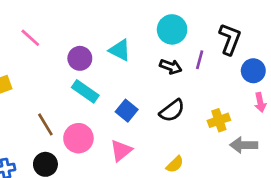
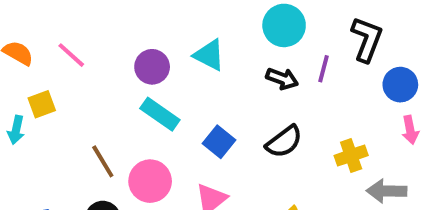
pink line: (30, 38) -> (71, 55), moved

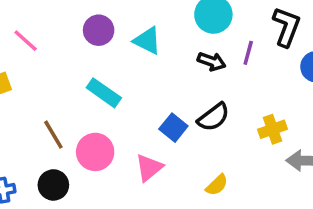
purple circle: (152, 67) -> (99, 30), moved
blue square: (219, 142) -> (173, 128), moved

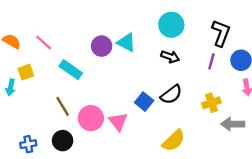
purple circle: (99, 30) -> (102, 46), moved
purple line: (248, 53) -> (211, 61), moved
cyan rectangle: (104, 93) -> (71, 70), moved
pink triangle: (149, 168) -> (118, 122), moved, turned -30
yellow semicircle: (217, 185) -> (174, 141), size x1.5

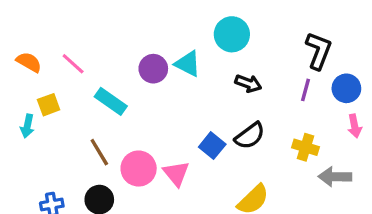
cyan circle: (171, 25) -> (232, 34), moved
yellow cross: (211, 103) -> (305, 147), turned 36

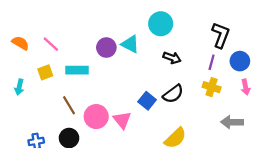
cyan rectangle: (111, 101) -> (77, 70), turned -35
yellow square: (49, 105) -> (45, 72), moved
yellow cross: (305, 147) -> (212, 87), moved

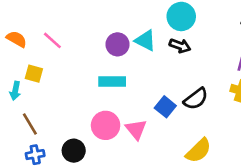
black arrow: (172, 58) -> (180, 46), moved
cyan rectangle: (77, 70) -> (112, 82), moved
yellow square: (45, 72) -> (34, 74), moved, turned 35
brown line: (69, 105) -> (30, 124), moved

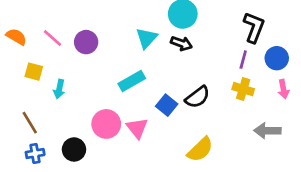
cyan triangle: (145, 40) -> (146, 38), turned 45
purple circle: (117, 44) -> (86, 42), moved
cyan rectangle: (112, 82) -> (132, 81), moved, turned -30
cyan arrow: (15, 91) -> (59, 89), moved

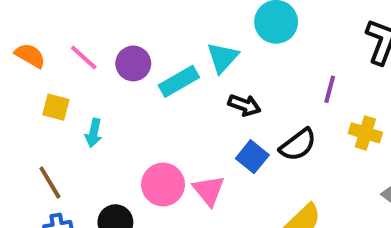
black arrow: (181, 43) -> (244, 105), moved
purple line: (243, 60) -> (330, 89), moved
cyan rectangle: (132, 81) -> (179, 81), moved

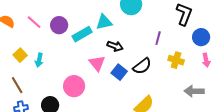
cyan triangle: (223, 58) -> (104, 22), turned 36
yellow square: (56, 107) -> (20, 55), moved, turned 32
pink triangle: (209, 190) -> (97, 63), moved

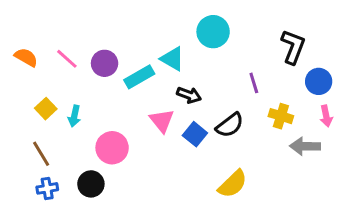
cyan triangle: (104, 22) -> (172, 59), turned 42
purple line: (158, 38) -> (254, 83), turned -32
pink circle: (74, 86) -> (112, 148), moved
gray arrow: (194, 91) -> (305, 146), moved

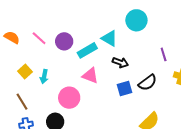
pink triangle: (162, 121) -> (90, 76), moved, turned -30
blue square: (195, 134) -> (124, 89), turned 35

